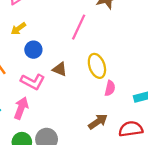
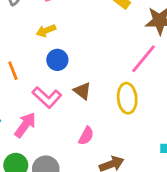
pink line: (79, 27) -> (143, 59), moved
pink semicircle: (110, 88) -> (86, 136), moved

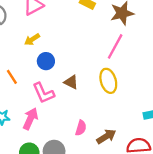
pink L-shape: (47, 97) -> (43, 93), turned 35
pink semicircle: (86, 136) -> (81, 128), moved

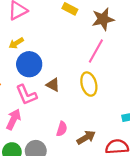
blue circle: (46, 61) -> (29, 64), size x1.5

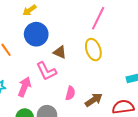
yellow arrow: (16, 43) -> (29, 10), moved
pink L-shape: (26, 95) -> (46, 71), moved

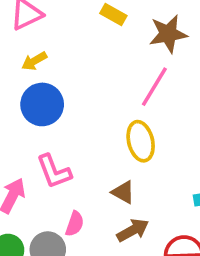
brown triangle: (60, 52) -> (123, 192), moved
pink semicircle: (70, 93) -> (75, 224), moved

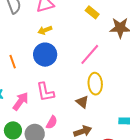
pink line: (154, 87) -> (90, 54), moved
brown triangle: (123, 192) -> (82, 102), moved

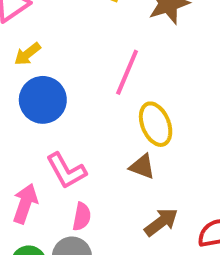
pink semicircle: (52, 122) -> (82, 217), moved

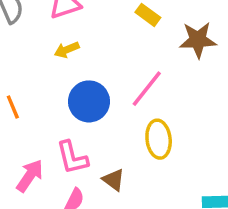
blue circle: (43, 100) -> (89, 101), moved
brown triangle: (142, 167) -> (114, 180), moved

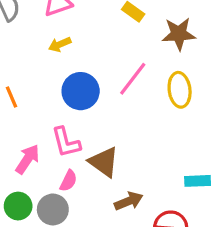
yellow ellipse: (159, 139) -> (180, 90), moved
brown triangle: (114, 180) -> (104, 162), size x1.5

